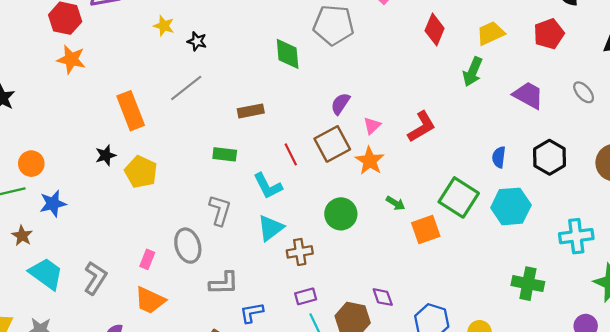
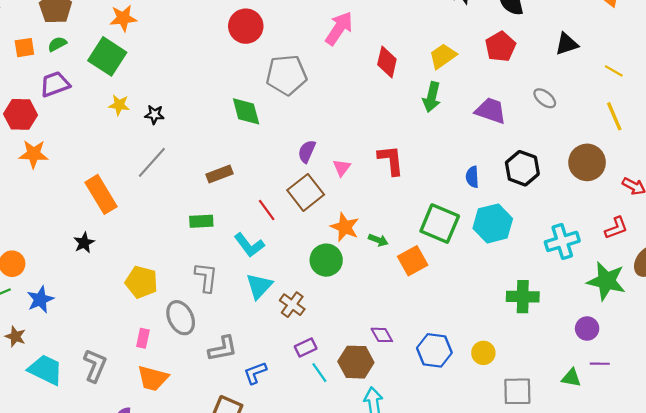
red L-shape: (422, 127) -> (391, 160), turned -56
orange star: (370, 161) -> (345, 227), moved
yellow pentagon: (141, 172) -> (141, 282), moved
brown cross: (300, 252) -> (292, 305), turned -35

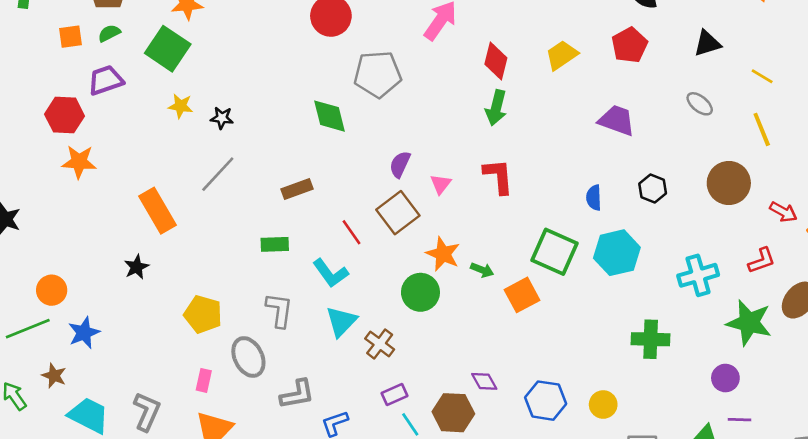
green arrow: (432, 97) -> (496, 108), moved
gray ellipse: (545, 98) -> (700, 104), moved
black hexagon: (522, 168) -> (653, 188), size x0.7

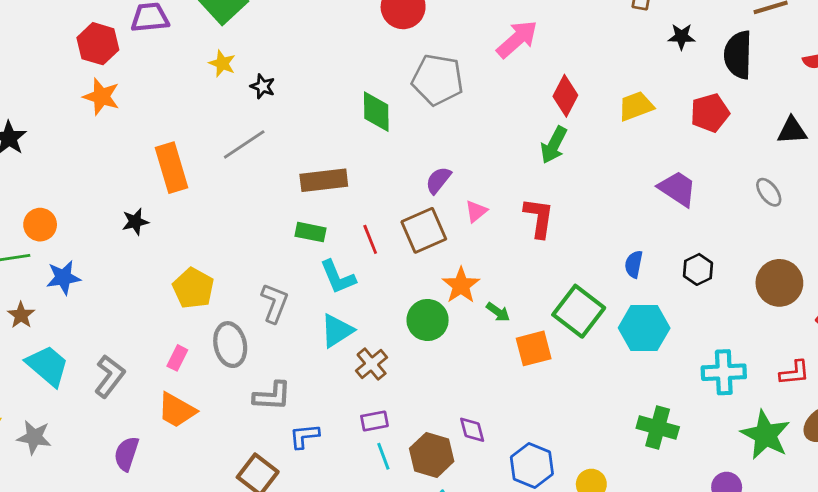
brown rectangle: (297, 189) -> (324, 180), size x1.4
green rectangle: (275, 244) -> (310, 232), moved

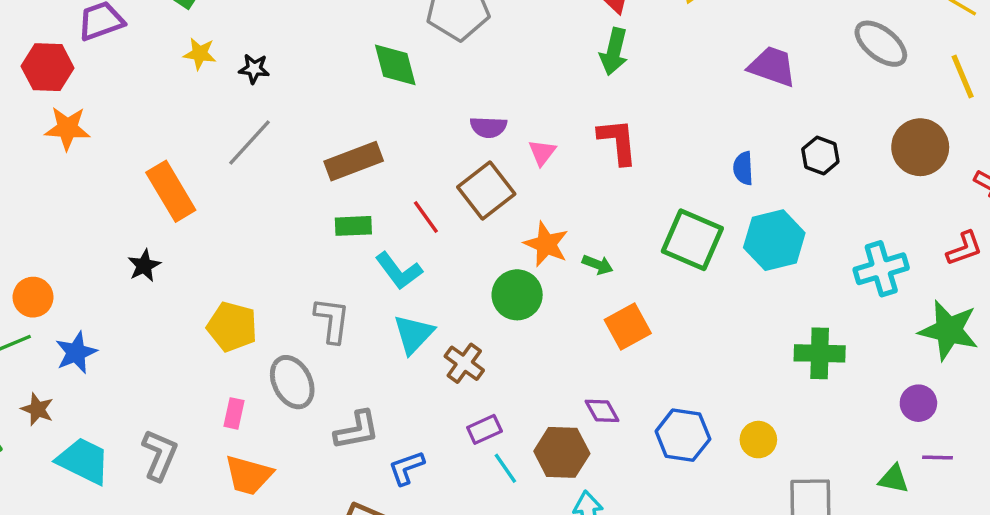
purple semicircle: (438, 180) -> (488, 127), turned -112
gray ellipse: (769, 192) -> (881, 44), size x1.5
orange square: (534, 348) -> (628, 326), moved

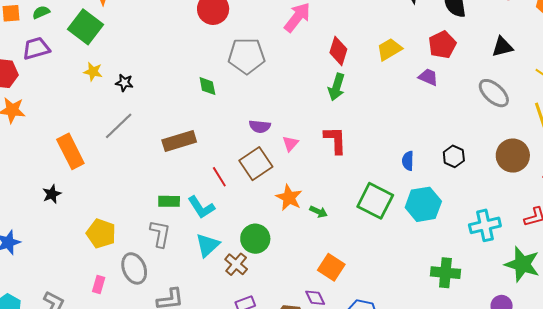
green diamond: (395, 65) -> (207, 86), size x0.7
purple trapezoid: (772, 66) -> (428, 77), moved, size x0.7
green rectangle: (353, 226) -> (169, 201), moved
green circle: (517, 295) -> (255, 239), moved
orange square: (628, 326) -> (331, 267), moved, turned -32

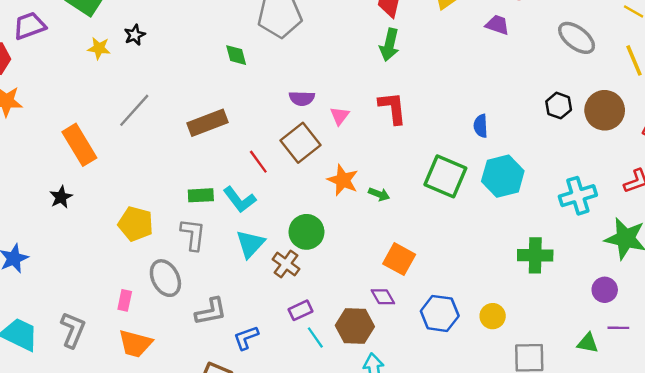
black star: (124, 83) -> (135, 35), moved, turned -30
black hexagon: (454, 156) -> (559, 106), moved
yellow pentagon: (101, 233) -> (136, 224), moved

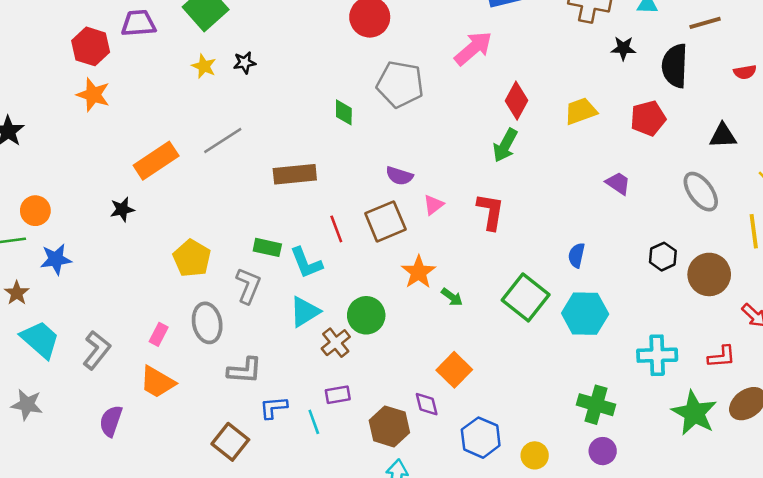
purple trapezoid: (497, 25) -> (618, 183), moved
orange rectangle: (79, 145) -> (156, 161), turned 72
purple circle: (605, 290) -> (603, 451), moved
cyan line: (315, 337) -> (314, 422), moved

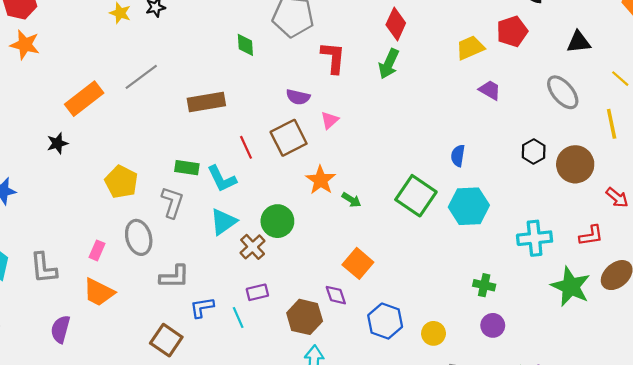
yellow trapezoid: (581, 111) -> (470, 48), moved
red L-shape: (491, 211) -> (333, 58), moved
gray L-shape: (97, 350) -> (44, 268), turned 140
green cross: (596, 405) -> (484, 285), size x0.7

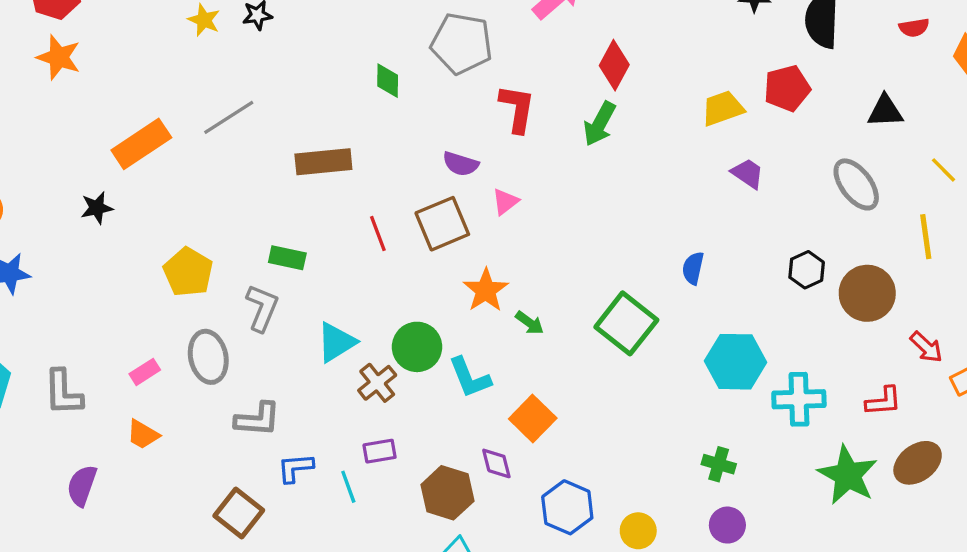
cyan L-shape: (222, 179) -> (470, 378), moved
cyan hexagon: (469, 206) -> (735, 362), moved
pink rectangle: (97, 250) -> (145, 372), turned 30
orange trapezoid: (99, 292) -> (143, 434), size x0.7

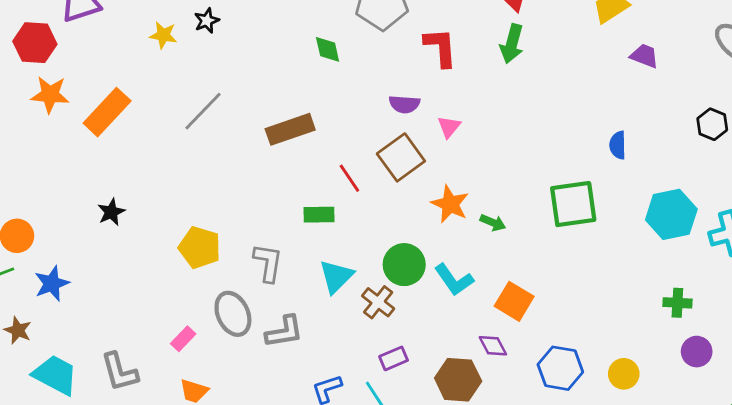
orange rectangle: (141, 144) -> (107, 112), moved
green rectangle: (287, 258) -> (319, 215), moved
green square: (626, 323) -> (573, 204), turned -33
gray L-shape: (257, 419) -> (284, 332), moved

